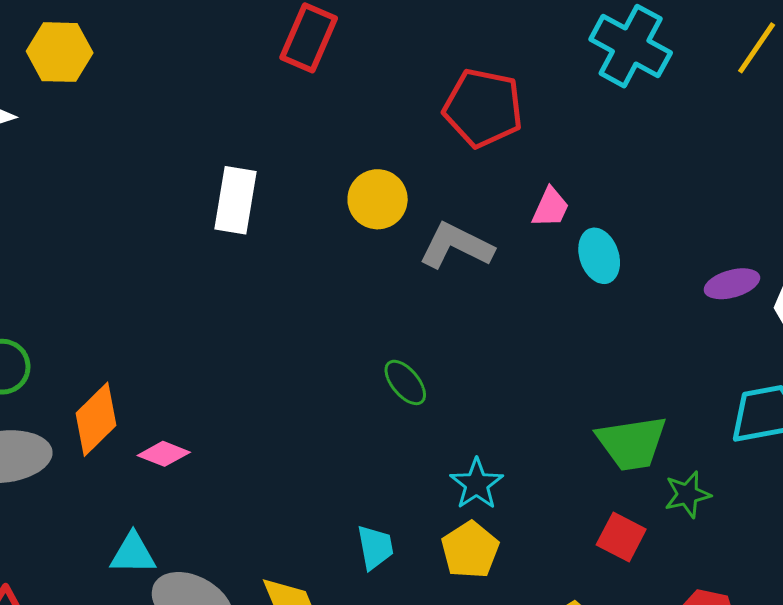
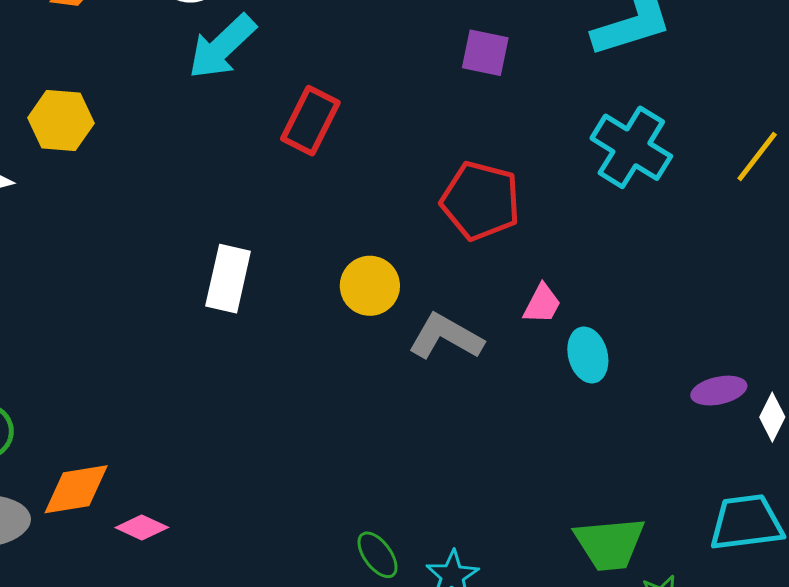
green ellipse: (405, 382) -> (378, 555), moved
orange diamond: (96, 419) -> (76, 489), turned 32

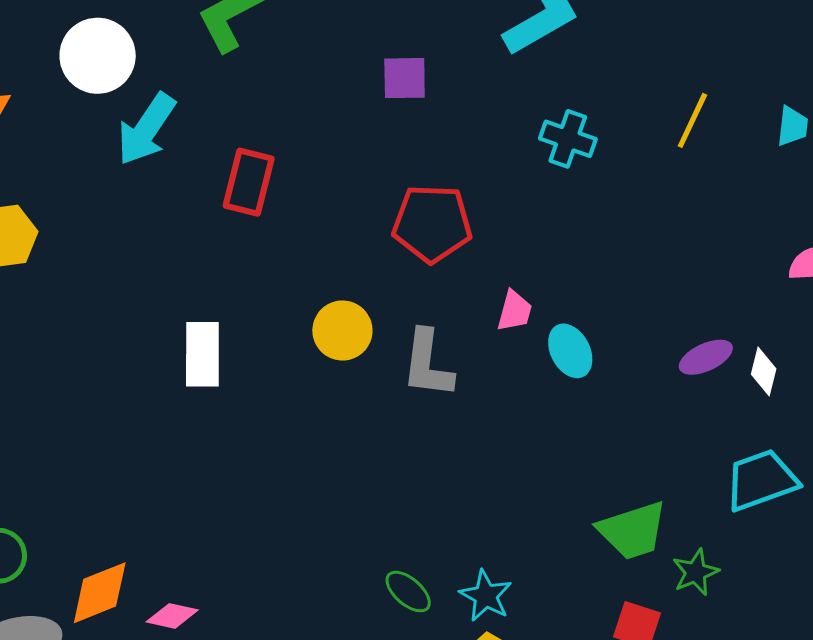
cyan cross: (631, 147) -> (568, 139), size x0.7
gray L-shape: (446, 337) -> (428, 364), turned -100

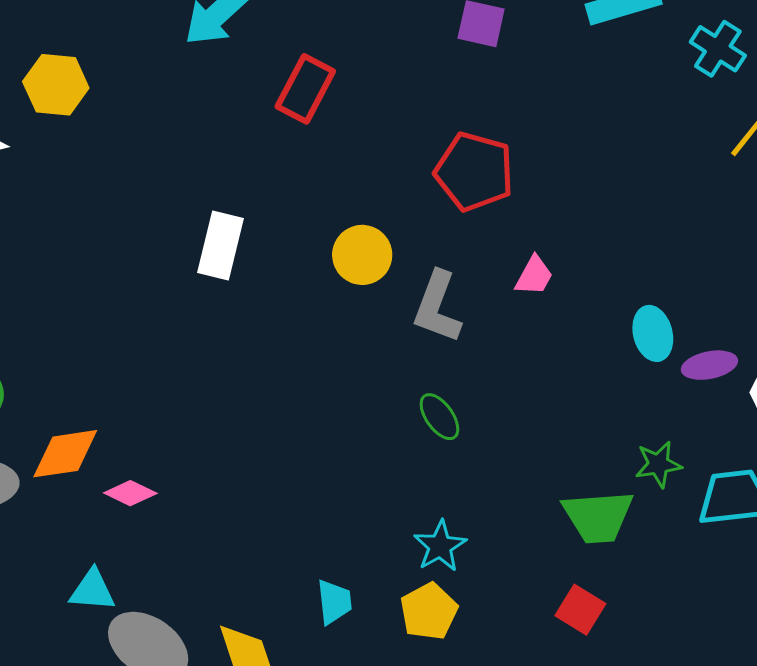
cyan cross: (568, 139) -> (718, 49), moved
cyan ellipse: (570, 351) -> (653, 333), moved
green star: (696, 572) -> (658, 464), moved
green ellipse: (408, 592) -> (439, 417), moved

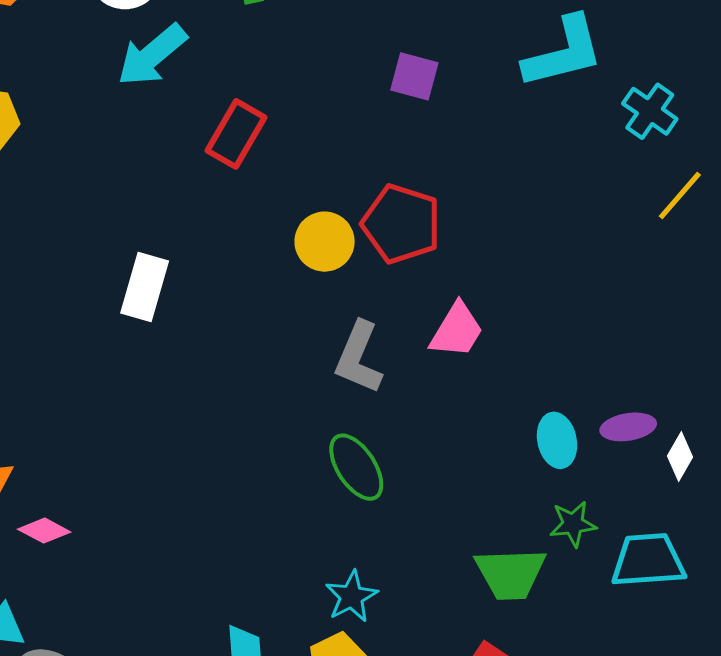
yellow circle: (362, 255) -> (325, 242), moved
pink trapezoid: (534, 276) -> (457, 330), size x1.4
cyan ellipse: (653, 333) -> (557, 440), moved
green ellipse: (439, 417) -> (356, 467), size x1.4

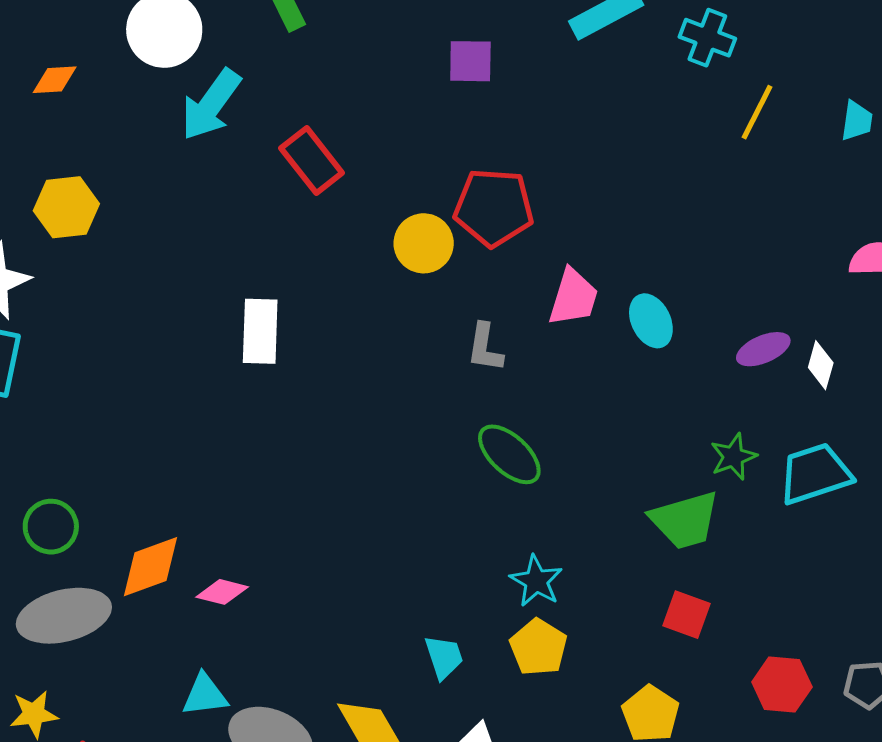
red rectangle: (236, 134) -> (312, 161), turned -54
gray L-shape: (359, 358) -> (485, 348), size x0.7
cyan ellipse: (557, 440) -> (651, 321), moved

